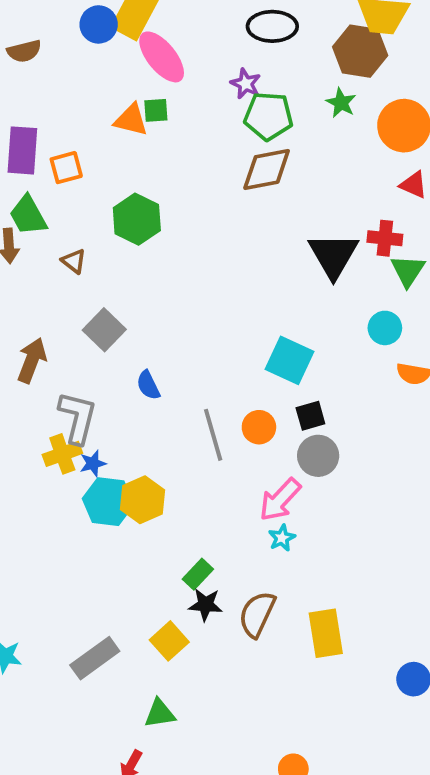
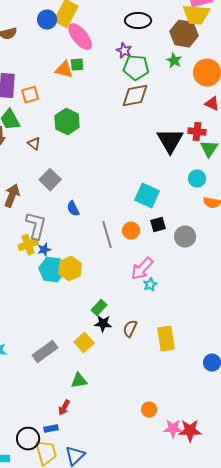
gray circle: (318, 456) -> (185, 237), moved
cyan star: (282, 538) -> (150, 285), moved
brown semicircle: (257, 614) -> (130, 329), size x0.7

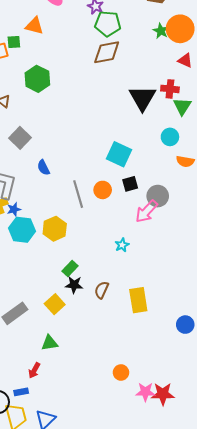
green star: (174, 61) -> (161, 31), moved
green square: (77, 65) -> (14, 42), moved
yellow hexagon: (70, 269) -> (55, 229), moved
pink arrow: (142, 269) -> (146, 211), moved

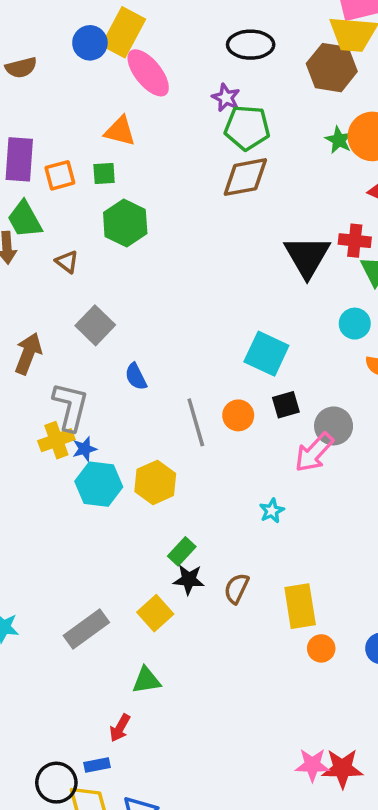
green square: (14, 42) -> (104, 174), moved
orange circle: (121, 372) -> (321, 648), moved

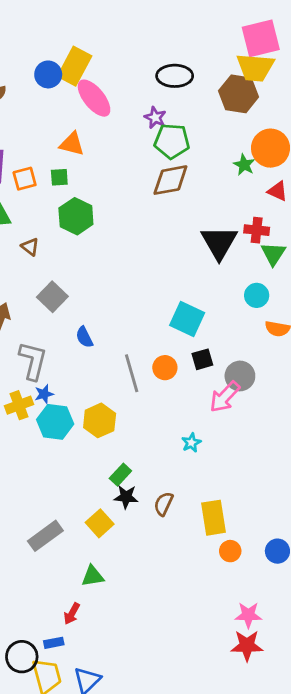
green star: (339, 140) -> (244, 165), moved
yellow cross: (56, 440) -> (19, 405), moved
pink star: (312, 765) -> (248, 615), moved

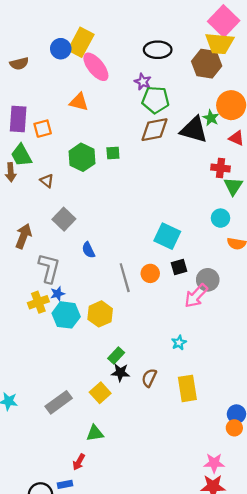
pink square: (261, 38) -> (224, 21), turned -32
green square: (59, 177) -> (113, 153), moved
black triangle: (219, 243) -> (194, 130), moved, turned -44
cyan star: (191, 443) -> (179, 343), moved
orange circle: (230, 551) -> (234, 428), moved

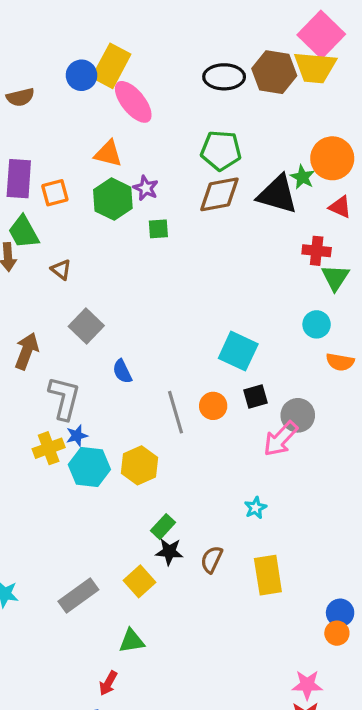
brown hexagon: (207, 64) -> (274, 72), moved
purple star: (143, 82) -> (146, 188), moved
green hexagon: (82, 157) -> (113, 199), moved

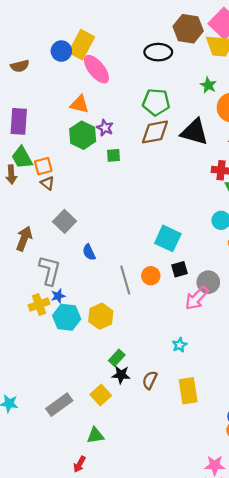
brown hexagon: (274, 72) -> (188, 29), moved
green star: (302, 177) -> (208, 85), moved
orange square: (55, 193) -> (43, 166), moved

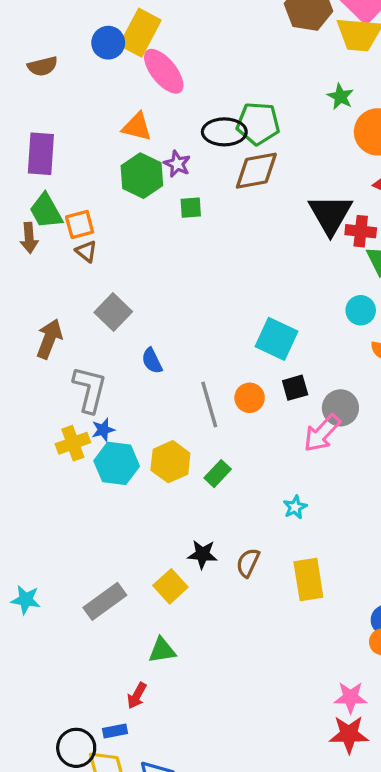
black ellipse: (158, 52) -> (224, 132), moved
black triangle: (194, 132) -> (330, 214), moved, turned 44
green rectangle: (117, 358) -> (218, 474), moved

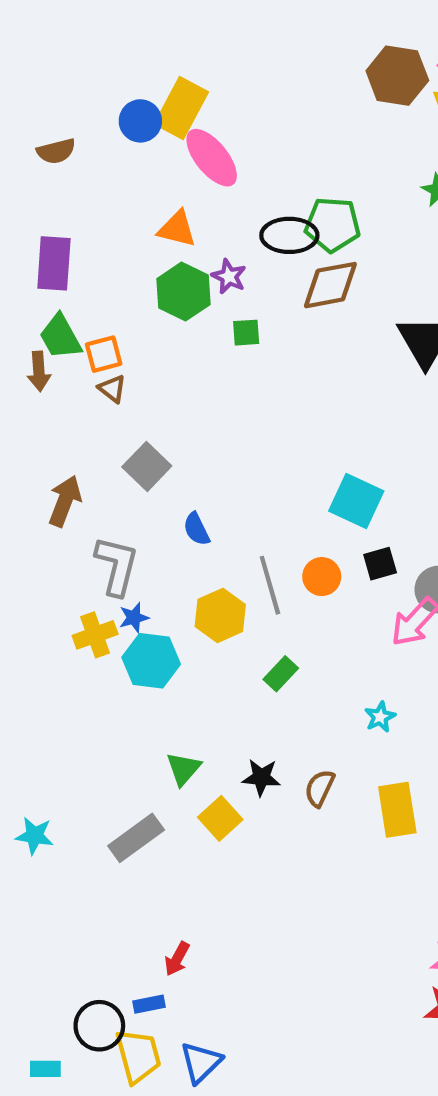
yellow hexagon: (170, 462) -> (220, 615), moved
green triangle: (162, 650) -> (184, 769), moved, turned -40

